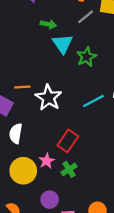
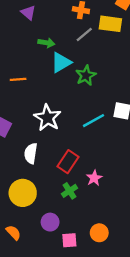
cyan triangle: (63, 44) -> (61, 62), turned 35
orange line: (22, 87) -> (18, 79), moved
white semicircle: (16, 133) -> (31, 153), moved
pink star: (47, 161) -> (94, 178), moved

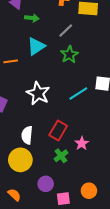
gray line: (84, 34) -> (66, 30), moved
green arrow: (46, 43) -> (32, 18), moved
cyan triangle: (61, 62) -> (36, 46), moved
white semicircle: (31, 153) -> (27, 135), moved

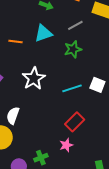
red rectangle: (58, 130) -> (75, 122), moved
pink star: (82, 143) -> (66, 145), moved
green cross: (61, 156) -> (41, 158), moved

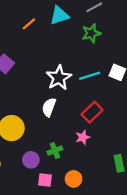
orange line: (15, 41) -> (29, 24), turned -48
white star: (34, 78) -> (59, 78), moved
white semicircle: (13, 116) -> (49, 107), moved

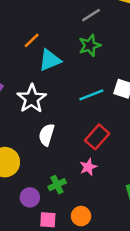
cyan triangle: (59, 15) -> (50, 60), moved
orange line: (29, 24) -> (32, 40), moved
white star: (59, 78) -> (32, 99), moved

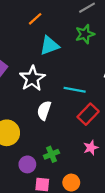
orange line: (32, 40) -> (35, 19), moved
cyan line: (91, 95) -> (75, 90), moved, turned 30
pink star: (88, 167) -> (91, 148), moved

